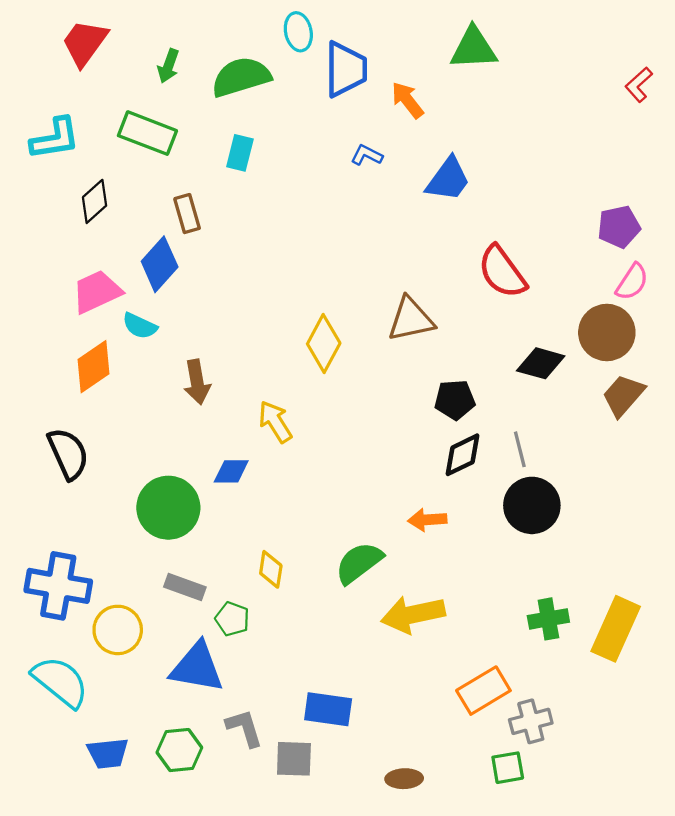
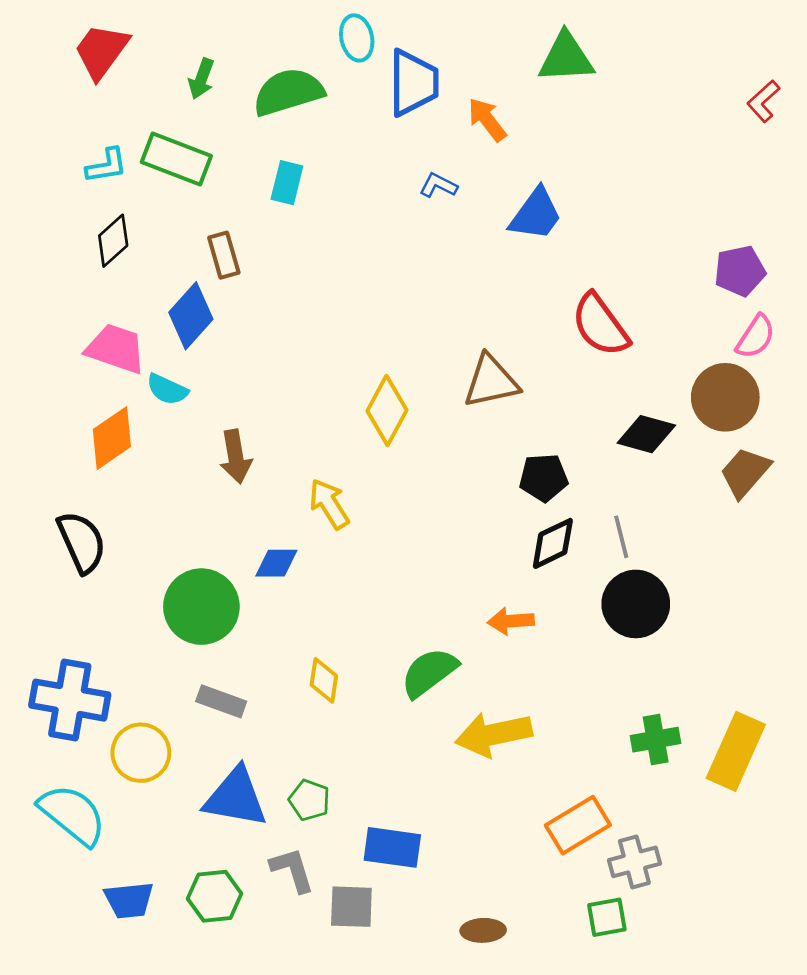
cyan L-shape: (55, 139) -> (107, 166), moved, size x0.7
pink trapezoid: (97, 292) -> (116, 349), turned 44
green pentagon: (232, 619) -> (309, 800), moved

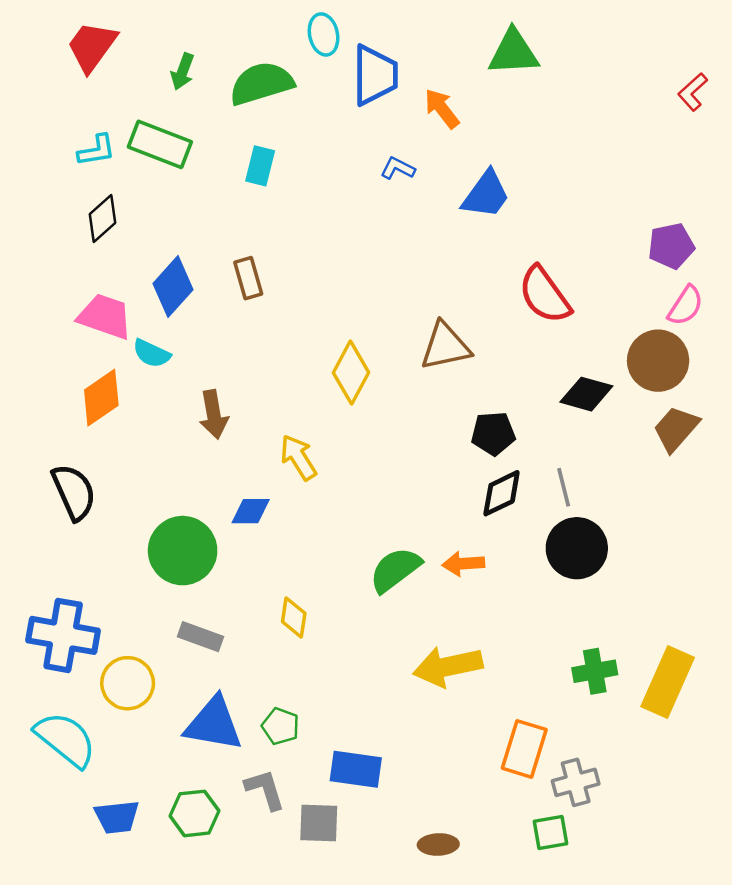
brown rectangle: (224, 255) -> (248, 278), moved
green semicircle: (429, 672) -> (395, 570), moved
orange rectangle: (578, 825) -> (524, 749), turned -42

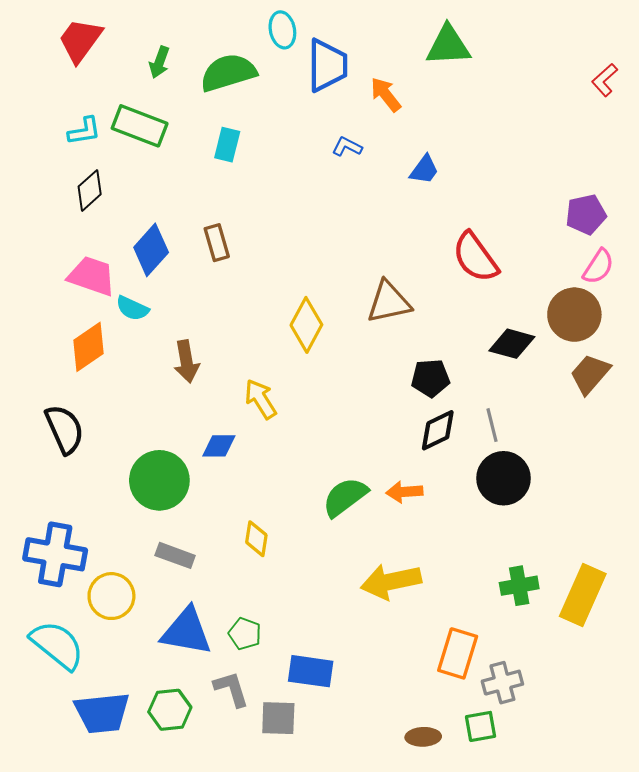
blue trapezoid: (486, 195) -> (424, 170), size x0.7
blue trapezoid: (117, 817) -> (102, 713), size x1.4
brown ellipse: (438, 844) -> (423, 737), moved

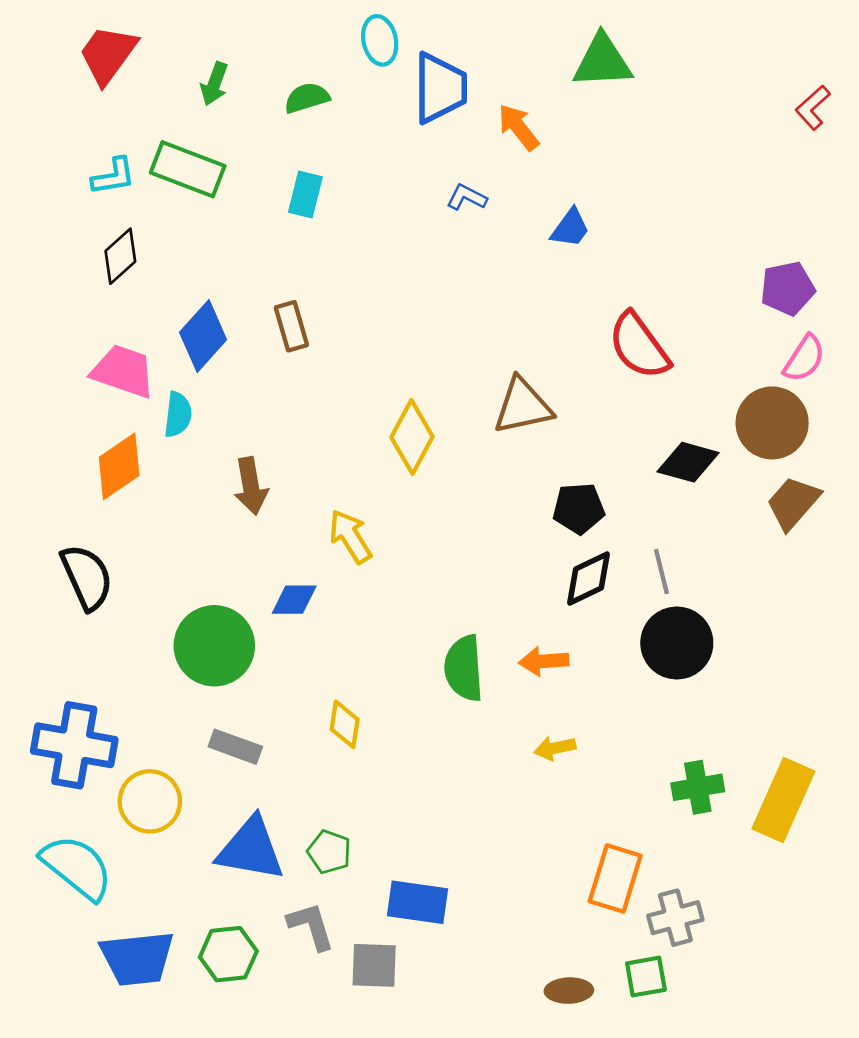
green semicircle: (228, 73) -> (307, 98), size x0.6
cyan semicircle: (132, 308) -> (178, 415), turned -108
green semicircle: (345, 497) -> (464, 668), turned -57
yellow arrow: (391, 581) -> (555, 748), moved, size x0.5

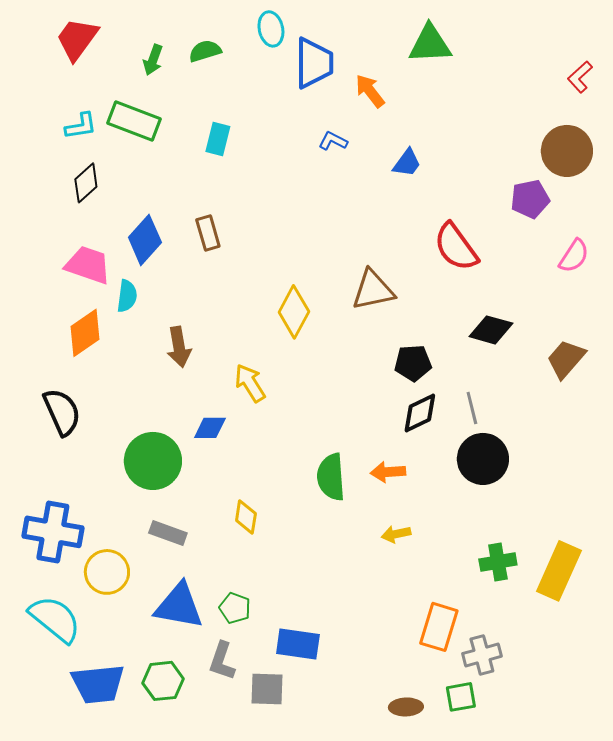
green semicircle: (307, 98) -> (205, 51), moved
purple pentagon: (788, 288) -> (530, 199), moved
brown circle: (772, 423) -> (567, 151), moved
gray L-shape: (311, 926) -> (222, 661), turned -144

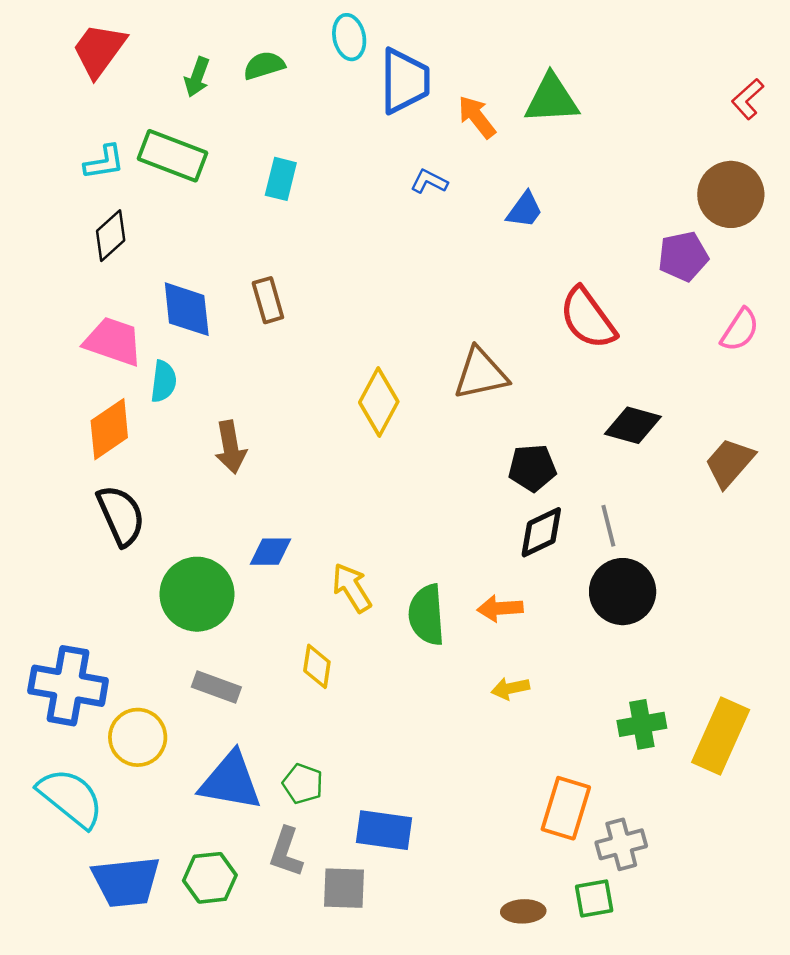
green triangle: (430, 44) -> (552, 99), moved
blue diamond: (145, 240) -> (187, 309), turned -48
yellow arrow: (250, 383) -> (352, 588), moved
black semicircle: (62, 412) -> (121, 516), moved

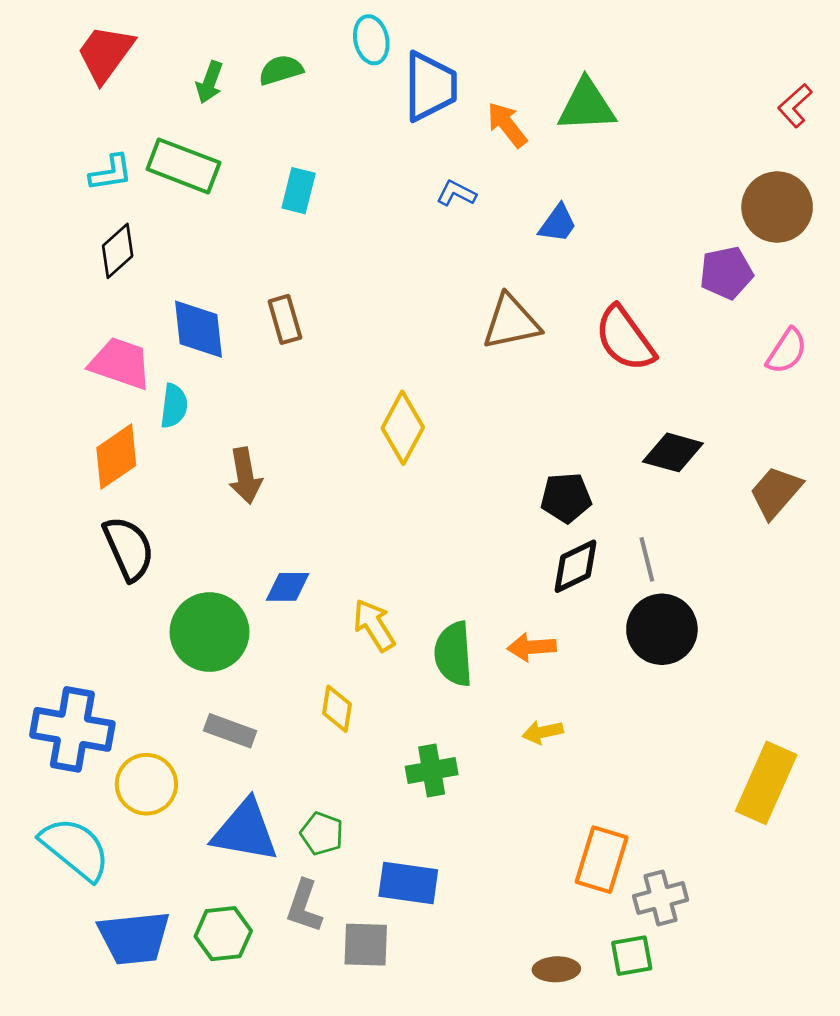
brown triangle: (481, 374) -> (511, 322), moved
green cross: (642, 724) -> (432, 771), moved

